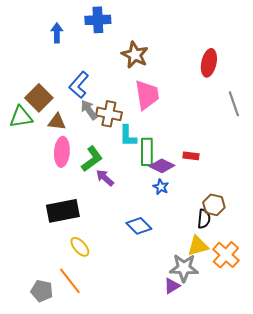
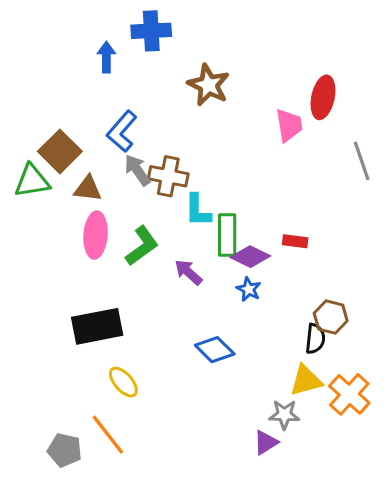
blue arrow: (57, 33) -> (106, 57), moved
pink trapezoid: (147, 95) -> (289, 125), moved, size x0.7
purple arrow: (105, 178) -> (188, 272), moved
gray star: (184, 268) -> (284, 415), size x0.7

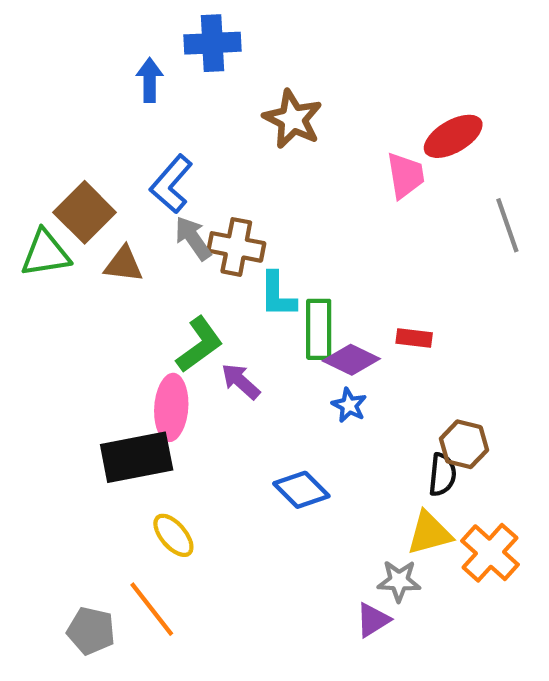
red ellipse: (323, 97) -> (453, 136), turned 48
pink ellipse: (96, 235) -> (171, 407), moved
purple arrow: (188, 272) -> (241, 381), moved

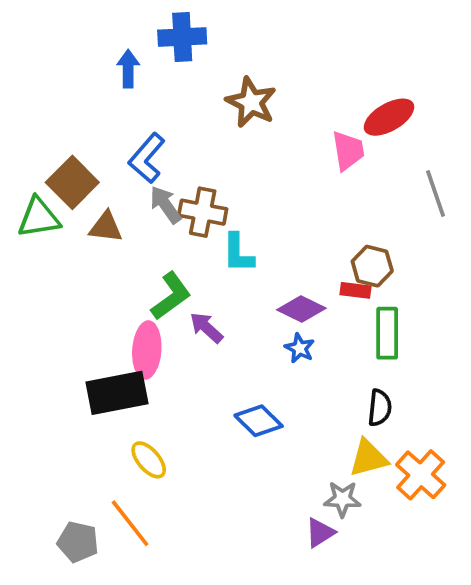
green rectangle: (319, 329) -> (387, 333), moved
brown hexagon: (464, 444) -> (372, 266), moved

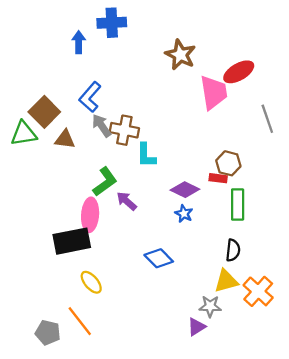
brown star: (251, 102) -> (180, 55), moved
pink trapezoid: (348, 151) -> (214, 92), size x1.4

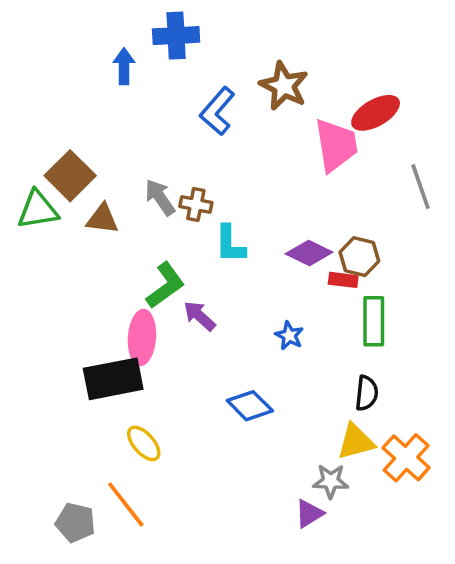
blue L-shape: (90, 97) -> (217, 111), moved
brown cross: (124, 130) -> (196, 204), size x0.7
purple diamond: (185, 190) -> (309, 253), moved

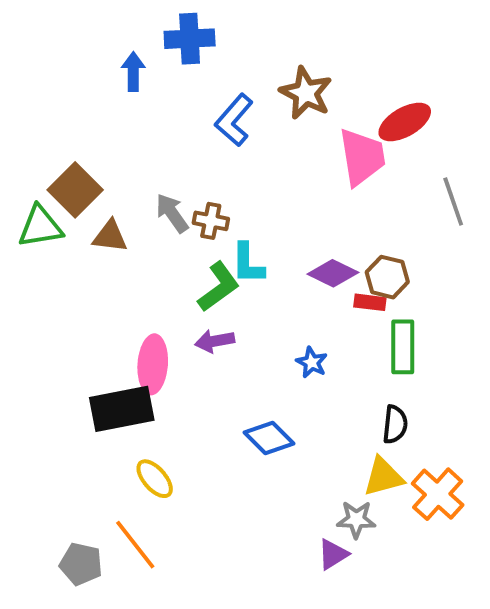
green L-shape: (165, 285) -> (219, 287), moved
purple arrow: (199, 316) -> (215, 341), turned -52

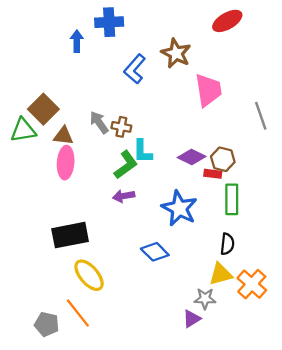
red ellipse: (405, 122) -> (227, 21), moved
blue star: (312, 362) -> (179, 208), size x2.0
pink ellipse: (153, 364) -> (66, 163), moved
yellow ellipse: (155, 479) -> (89, 275), size x1.4

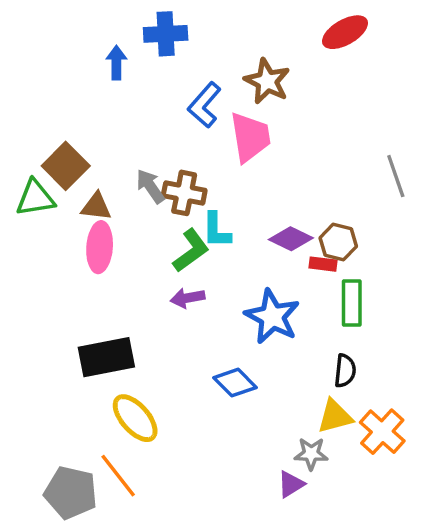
pink trapezoid: (208, 90) -> (250, 137), moved
brown cross: (121, 127) -> (184, 193), size x1.4
gray pentagon: (47, 324) -> (71, 493), size x1.4

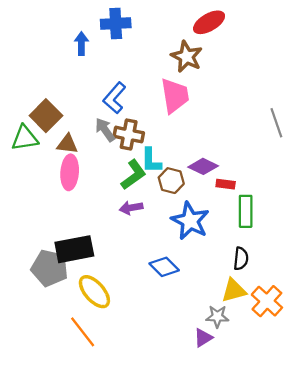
red ellipse: (345, 32) -> (209, 22), moved
blue L-shape: (205, 105) -> (115, 98), moved
brown hexagon: (338, 242) -> (171, 181), moved
gray pentagon: (71, 493) -> (50, 268), moved

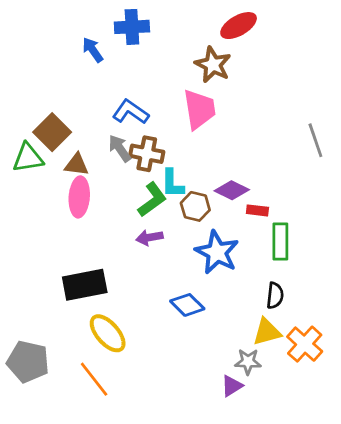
blue arrow: (81, 44) -> (93, 50), turned -35
blue L-shape: (115, 98) -> (131, 112), turned 84
gray pentagon: (50, 268) -> (28, 362), moved

